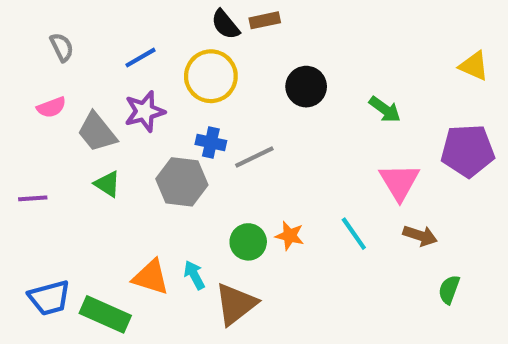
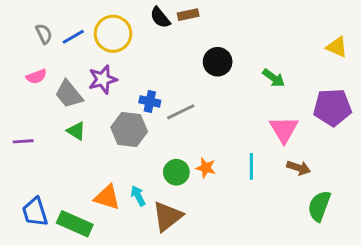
blue line: (140, 58) -> (73, 37), moved
yellow circle: (211, 76) -> (113, 34), moved
cyan line: (354, 234) -> (251, 166), turned 35
green semicircle: (449, 290) -> (319, 206), size x1.5
blue trapezoid: (49, 298) -> (35, 212), turned 88

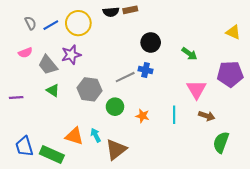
black semicircle: (160, 18) -> (111, 12), turned -56
blue cross: (150, 102) -> (146, 70), moved
green circle: (176, 172) -> (115, 107), moved

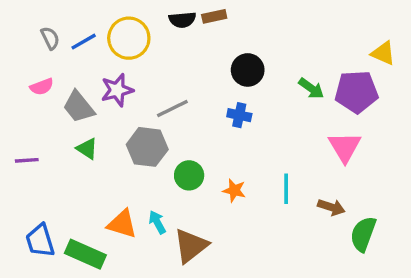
purple pentagon: (230, 74) -> (356, 92), moved
gray line: (125, 77) -> (172, 108), moved
pink triangle: (197, 89) -> (345, 147), moved
brown arrow: (207, 116) -> (331, 207), moved

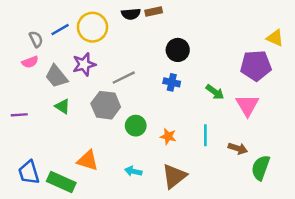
gray semicircle: (50, 38) -> (36, 39), moved
green arrow: (311, 88) -> (215, 92), moved
cyan arrow: (157, 222) -> (133, 171), moved, turned -49
brown triangle: (191, 246) -> (174, 176), moved

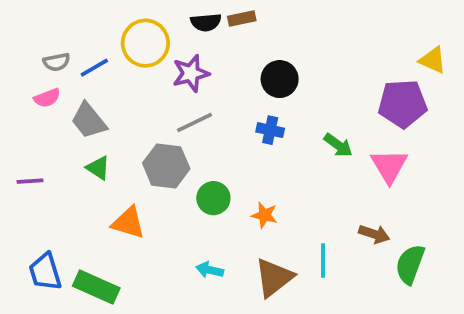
blue line: (60, 30) -> (94, 68), moved
gray semicircle: (36, 39) -> (57, 62), turned 105
purple star: (84, 64) -> (191, 73), moved
cyan line: (205, 135) -> (323, 261), moved
orange triangle: (88, 160) -> (128, 223), moved

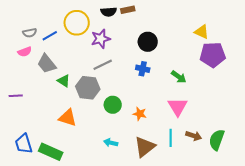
yellow triangle: (433, 60) -> (202, 32), moved
pink triangle: (389, 166) -> (178, 107), moved
green triangle: (98, 168) -> (64, 81), moved
brown arrow: (374, 234) -> (194, 136), moved

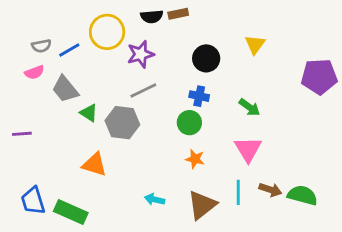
yellow triangle: (202, 32) -> (255, 44), moved, turned 42
purple pentagon: (213, 55) -> (319, 77), moved
green circle: (113, 105) -> (189, 123), moved
green semicircle: (217, 140) -> (302, 195), turned 85

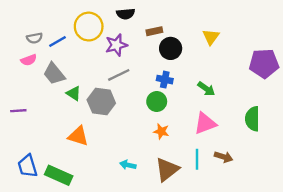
brown rectangle: (178, 14) -> (154, 31), moved
pink triangle: (248, 149) -> (205, 123), turned 40
green semicircle: (302, 195) -> (252, 119), moved, turned -105

